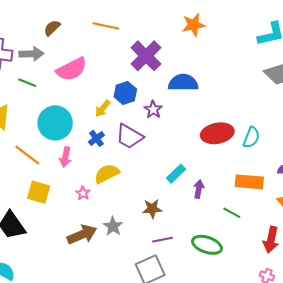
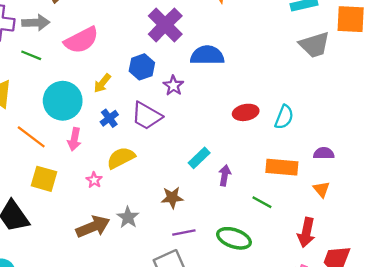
yellow arrow: (103, 108) -> (102, 83), moved
red ellipse: (217, 133) -> (246, 112), size x0.7

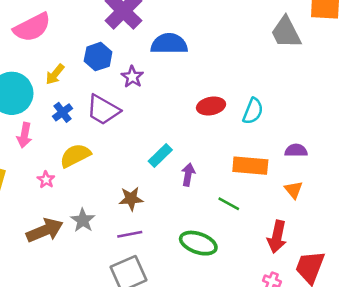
gray trapezoid: (314, 45) -> (286, 32), turned 80
purple line: (184, 232) -> (130, 234), moved

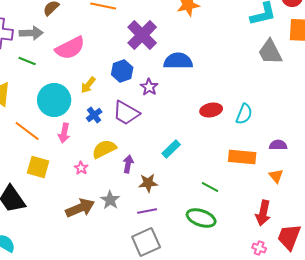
purple arrow: (188, 175) -> (128, 164), moved
green line: (229, 204) -> (210, 187), moved

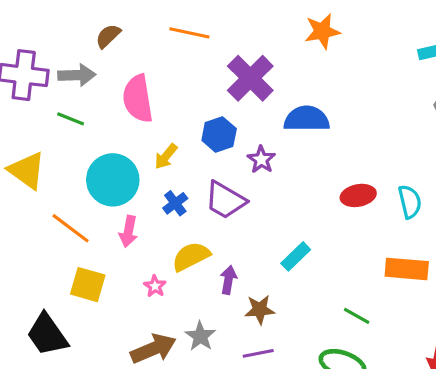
pink semicircle: (70, 48) -> (138, 99), turned 108
cyan semicircle: (244, 114) -> (410, 202), turned -35

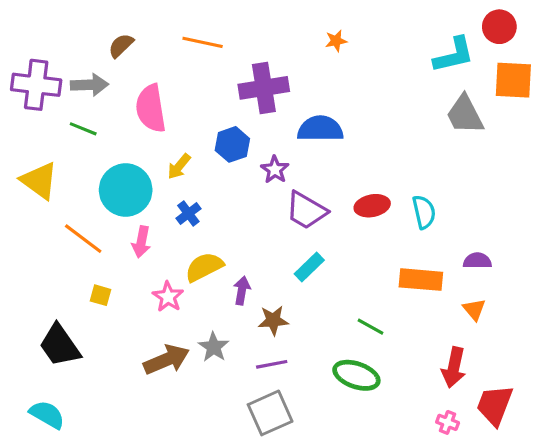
orange star: (322, 31) -> (336, 41), size x0.6
purple cross: (250, 78) -> (264, 88), turned 36
purple trapezoid: (225, 200) -> (306, 210), moved
yellow square: (88, 285) -> (100, 295), size x0.6
pink star: (155, 286) -> (168, 297), size x1.4

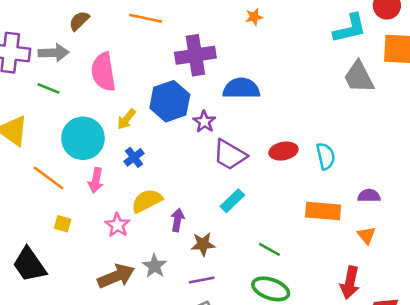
blue hexagon: (232, 144) -> (170, 101), size x1.4
green line: (371, 327) -> (269, 249), moved

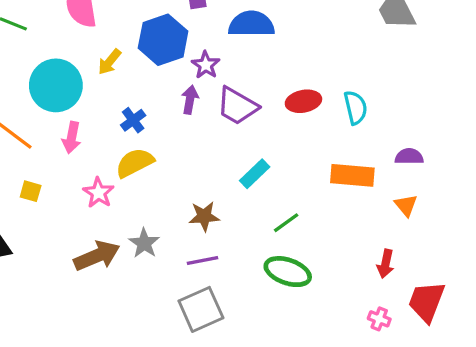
blue cross: (134, 157) -> (133, 120), moved
cyan rectangle: (232, 201) -> (255, 174), moved
purple arrow: (177, 220) -> (190, 100), moved
green line: (269, 249) -> (286, 223), turned -65
red arrow: (350, 283) -> (385, 264), size x0.7

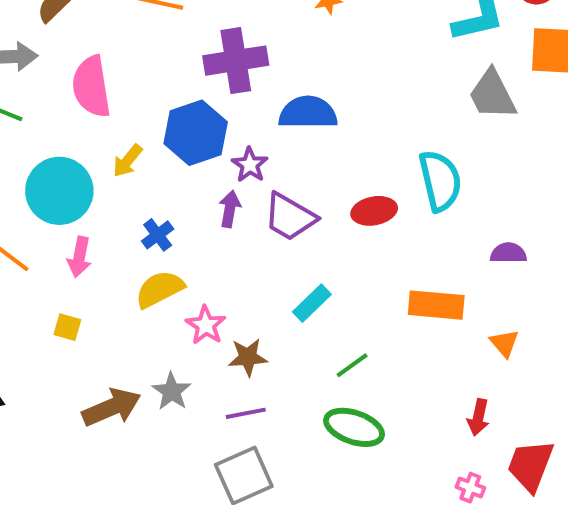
cyan semicircle: (356, 108) -> (440, 181), moved, size x1.4
purple semicircle: (409, 156) -> (508, 253), moved
yellow square: (31, 191) -> (67, 327), moved
pink star: (98, 193) -> (206, 325), moved

